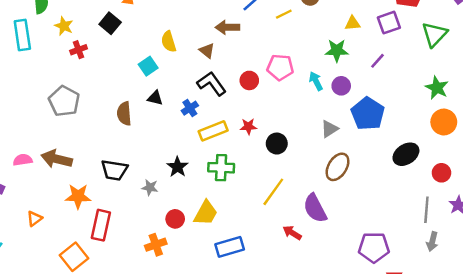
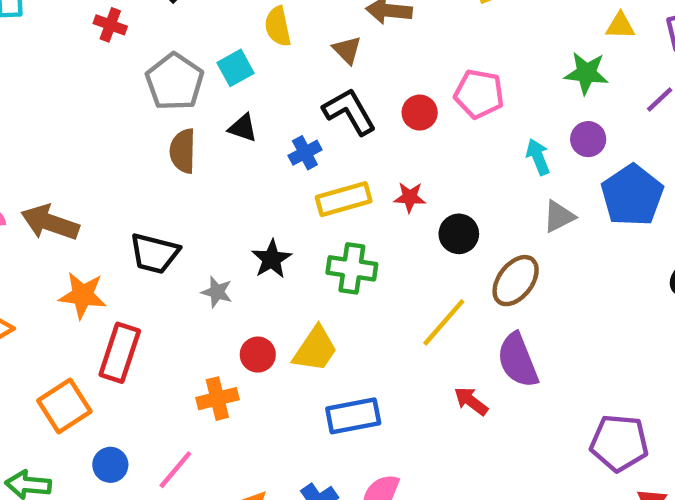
red cross: (79, 50) -> (110, 25), turned 35
cyan arrow: (316, 81) -> (538, 157), moved
gray pentagon: (64, 101) -> (175, 82), moved
brown ellipse: (338, 167) -> (516, 281), moved

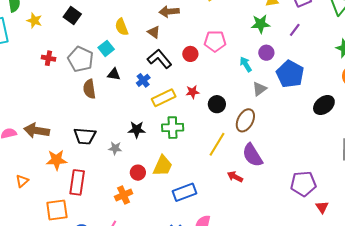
red cross: (110, 25) -> (48, 58), moved
black star: (272, 259) -> (137, 130), turned -30
orange square: (64, 406) -> (57, 210), turned 35

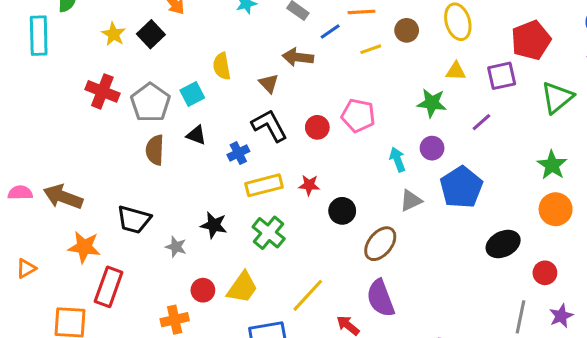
yellow star: (34, 21) -> (114, 34), moved
red cross: (48, 58) -> (102, 91), size x1.5
green cross: (173, 128) -> (269, 233), turned 30
yellow line: (217, 144) -> (308, 295), moved

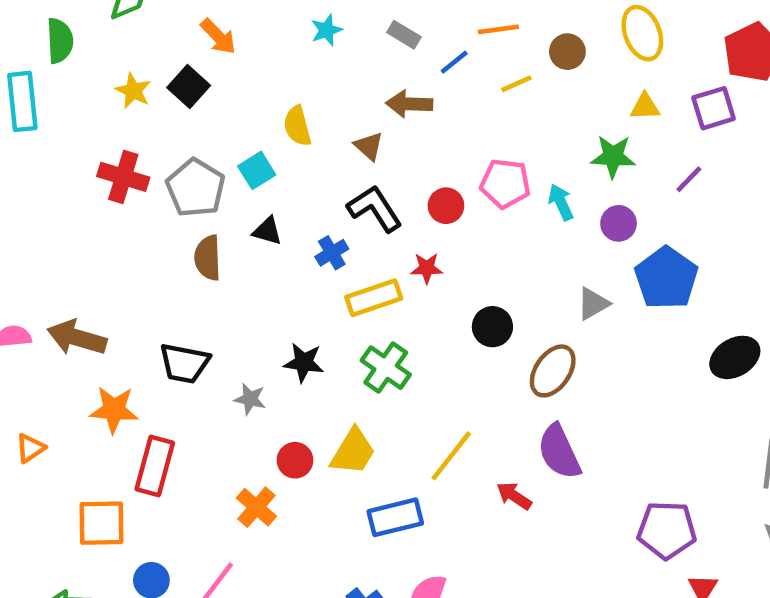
cyan arrow: (397, 159) -> (561, 202), moved
red star: (309, 185) -> (427, 268), moved
orange cross: (175, 320) -> (256, 507), turned -32

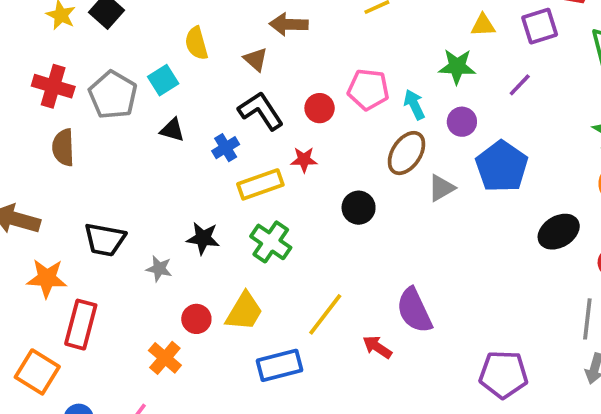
brown semicircle: (208, 258) -> (63, 147), moved
brown ellipse: (553, 371) -> (406, 153), moved
orange square: (102, 523) -> (37, 372), turned 33

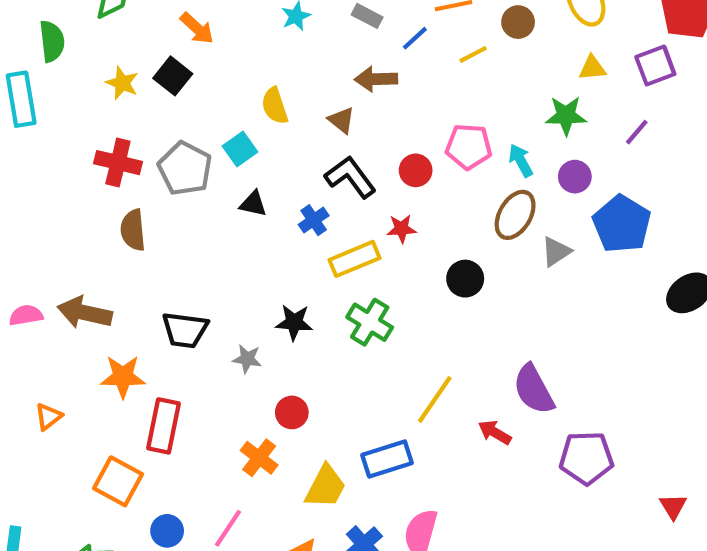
yellow trapezoid: (244, 312) -> (326, 487), moved
purple pentagon: (503, 374) -> (586, 458), moved

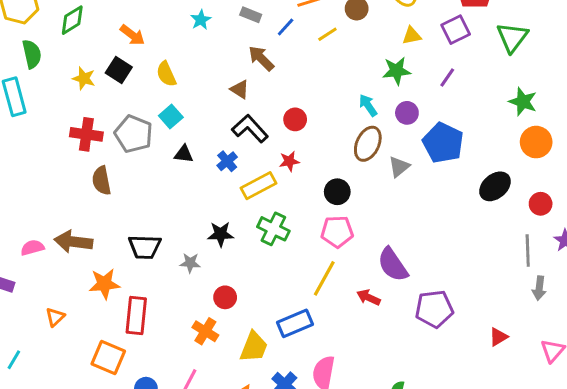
brown arrow: (376, 79) -> (261, 58), turned 52
yellow semicircle: (275, 106) -> (166, 74), moved
pink pentagon: (469, 147) -> (337, 232), moved
red triangle: (673, 506) -> (498, 337), turned 36

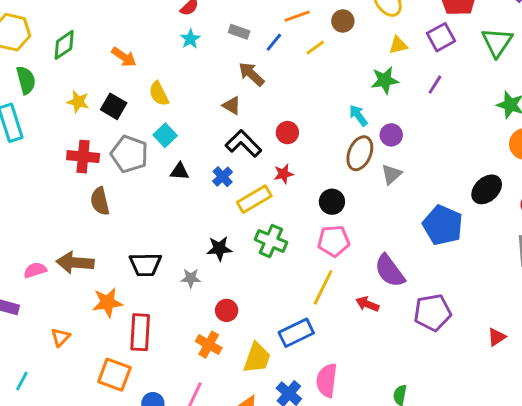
black square: (119, 70) -> (114, 106), moved
purple circle: (407, 113) -> (391, 135), moved
blue pentagon: (443, 143) -> (443, 225), moved

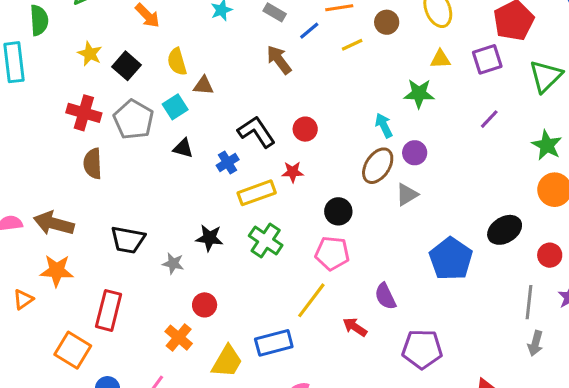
purple line: (435, 85) -> (489, 119), moved
brown triangle: (232, 106) -> (203, 86), moved, turned -36
purple semicircle: (390, 271) -> (385, 296), size x0.7
orange star: (107, 302) -> (57, 271), moved

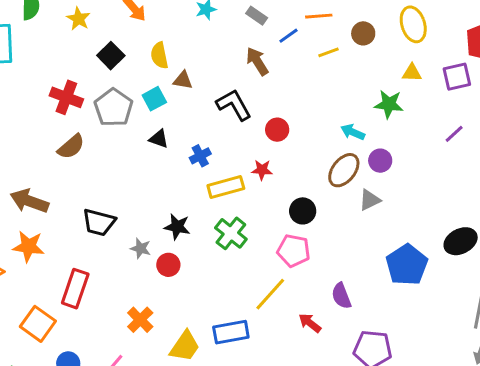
yellow star: (90, 54) -> (78, 19), moved
cyan arrow: (384, 125) -> (353, 132), turned -45
black L-shape: (256, 132) -> (234, 105), moved
brown semicircle: (93, 164) -> (71, 147), turned -132
red circle: (205, 305) -> (168, 265), moved

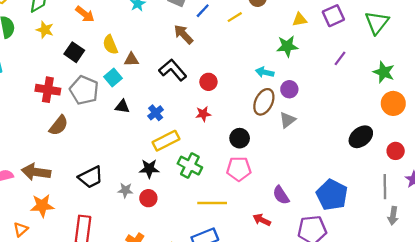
yellow rectangle: (226, 187) -> (166, 141), moved
black trapezoid: (99, 222) -> (91, 177), turned -30
blue pentagon: (407, 265) -> (332, 195), moved
yellow line: (270, 294) -> (212, 203), moved, turned 60

